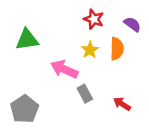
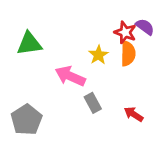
red star: (94, 19) -> (125, 32), moved

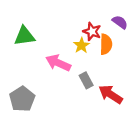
red star: (125, 32) -> (92, 31), moved
gray rectangle: (93, 103) -> (86, 80), moved
red arrow: (134, 114) -> (111, 94), size x1.5

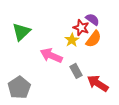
purple semicircle: (120, 22) -> (92, 19), moved
green triangle: (24, 36) -> (21, 32), turned -36
orange semicircle: (106, 44) -> (94, 39), turned 36

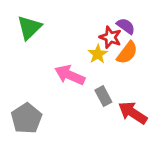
green triangle: (21, 32) -> (29, 28), moved

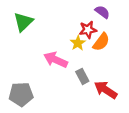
purple semicircle: (126, 26) -> (102, 12), moved
red star: (110, 37) -> (88, 30), turned -30
gray pentagon: (26, 118) -> (21, 94), turned 30

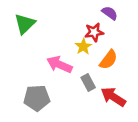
orange semicircle: (101, 42) -> (108, 60), moved
gray pentagon: (21, 94) -> (37, 98), moved

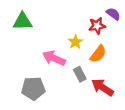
purple semicircle: (110, 13) -> (113, 14), moved
green triangle: (25, 24) -> (23, 21), turned 42
red star: (94, 32) -> (97, 26), moved

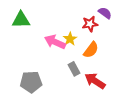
pink arrow: (54, 58) -> (55, 42), moved

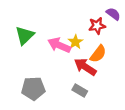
green triangle: (21, 20) -> (25, 35), moved, turned -42
gray rectangle: (74, 69) -> (80, 91), moved, turned -32
red arrow: (95, 81) -> (85, 67), moved

